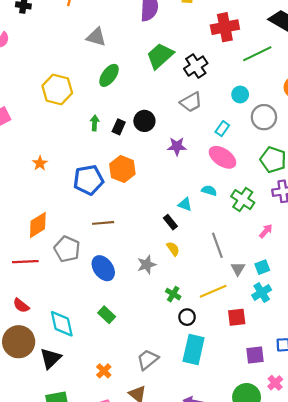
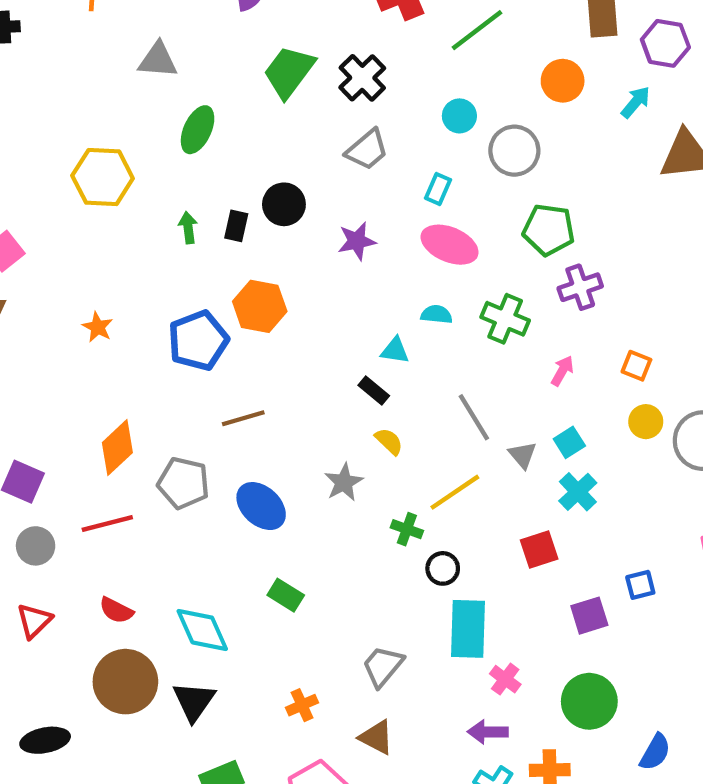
yellow line: (213, 291) -> (455, 492), moved
orange cross: (104, 371) -> (302, 705), turned 32
pink cross: (275, 383) -> (505, 679), moved

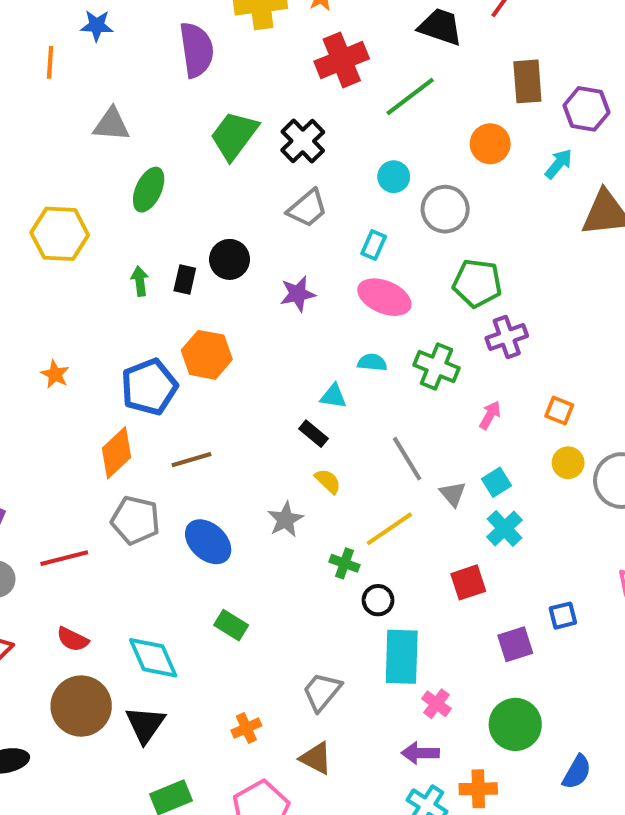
orange diamond: (117, 448) -> (117, 453), moved

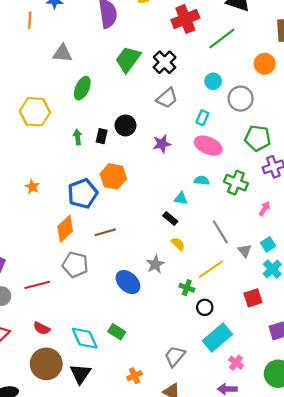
blue ellipse: (208, 542) -> (128, 282), moved
green rectangle: (231, 625) -> (117, 332), moved
cyan rectangle: (402, 657) -> (217, 338), turned 48

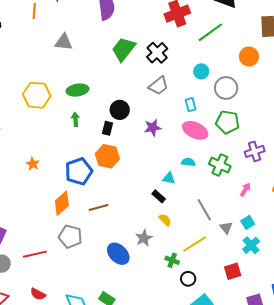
green ellipse: (82, 88) -> (77, 90), moved, turned 55
cyan rectangle: (202, 118) -> (191, 105), turned -40
black rectangle: (102, 136) -> (107, 128), moved
green pentagon: (258, 138) -> (227, 122), moved

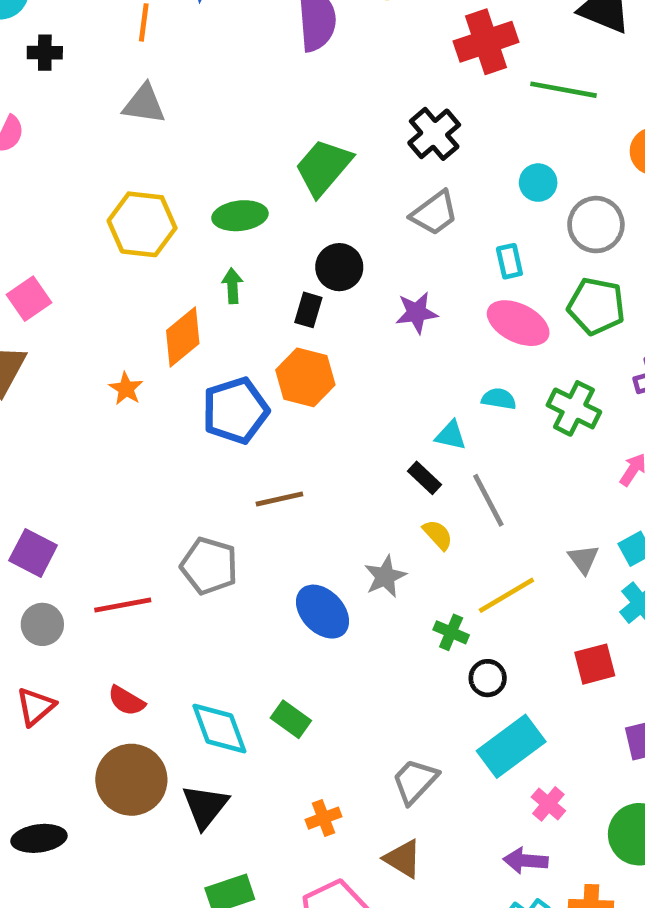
green line: (210, 32) -> (563, 90), turned 44
gray triangle: (64, 42) -> (144, 104), moved
green trapezoid: (124, 49) -> (323, 167), moved
orange diamond: (62, 203) -> (183, 337), moved
gray line: (204, 210) -> (488, 500), moved

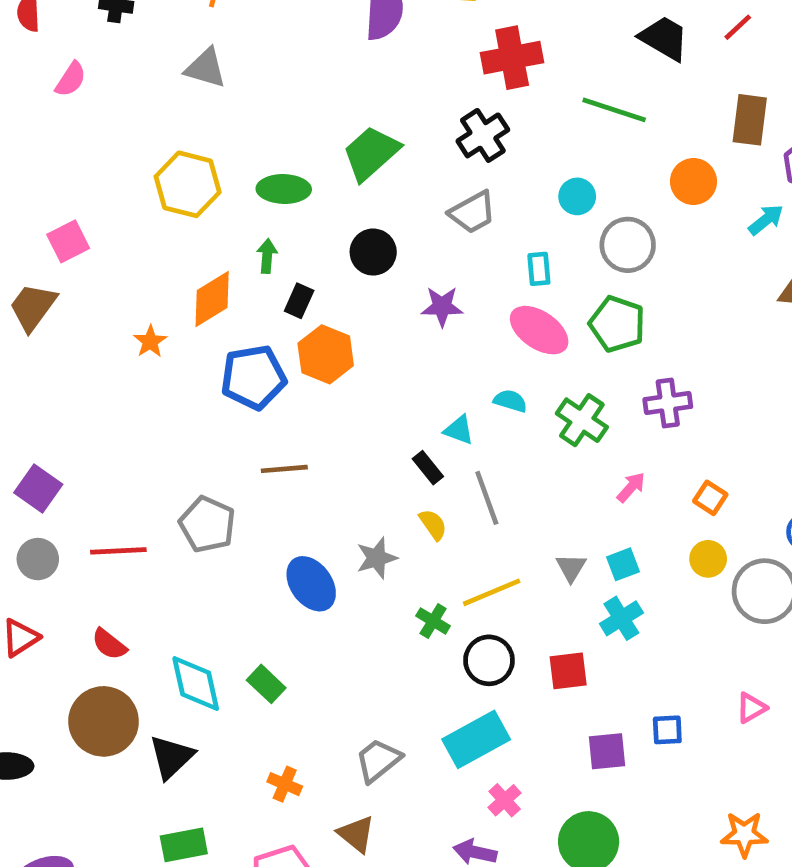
red cross: (486, 42) -> (512, 58), moved
black rectangle: (308, 310) -> (299, 301), moved
black circle: (488, 678) -> (489, 660), moved, size x1.4
orange cross: (324, 818) -> (285, 784), turned 36

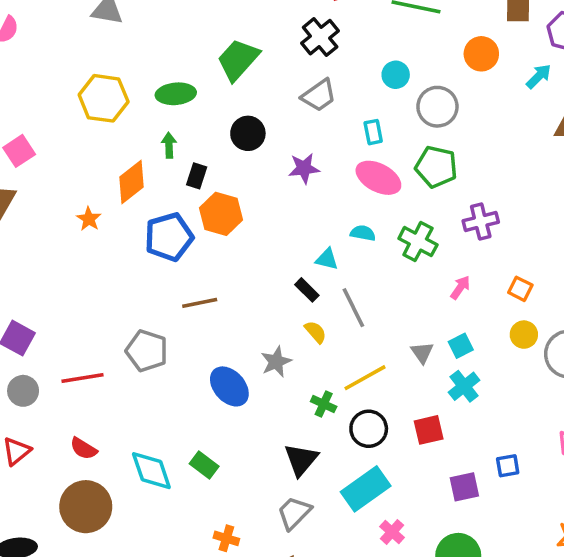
black triangle: (171, 757) -> (301, 460), moved

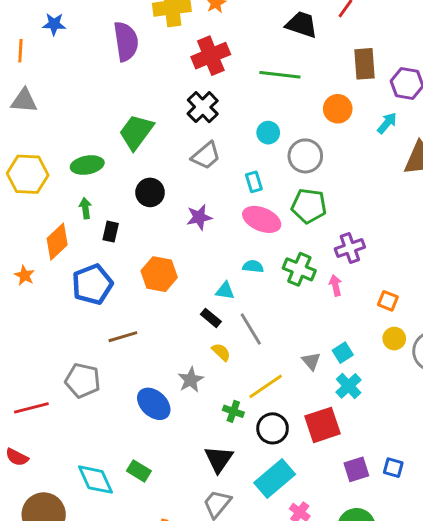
orange hexagon: (221, 214) -> (159, 274), moved
pink arrow: (460, 288) -> (335, 285), moved, turned -42
red square: (429, 430) -> (322, 425), size x1.4
red semicircle: (84, 449) -> (17, 457), moved
blue square: (508, 466) -> (393, 468), moved, turned 30

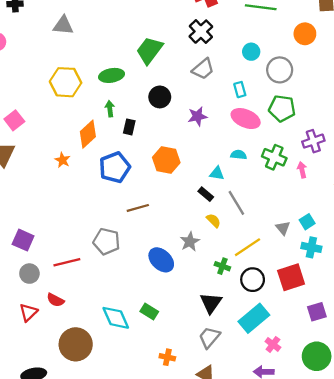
cyan cross: (349, 386) -> (311, 247), turned -36

